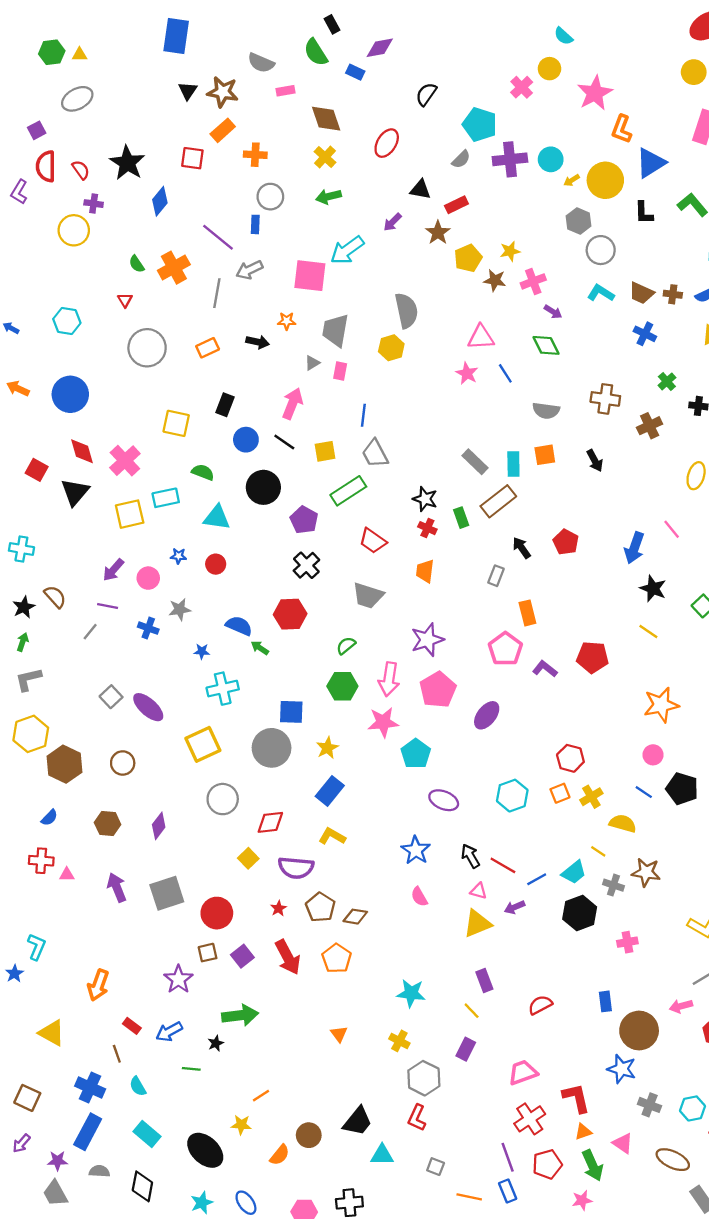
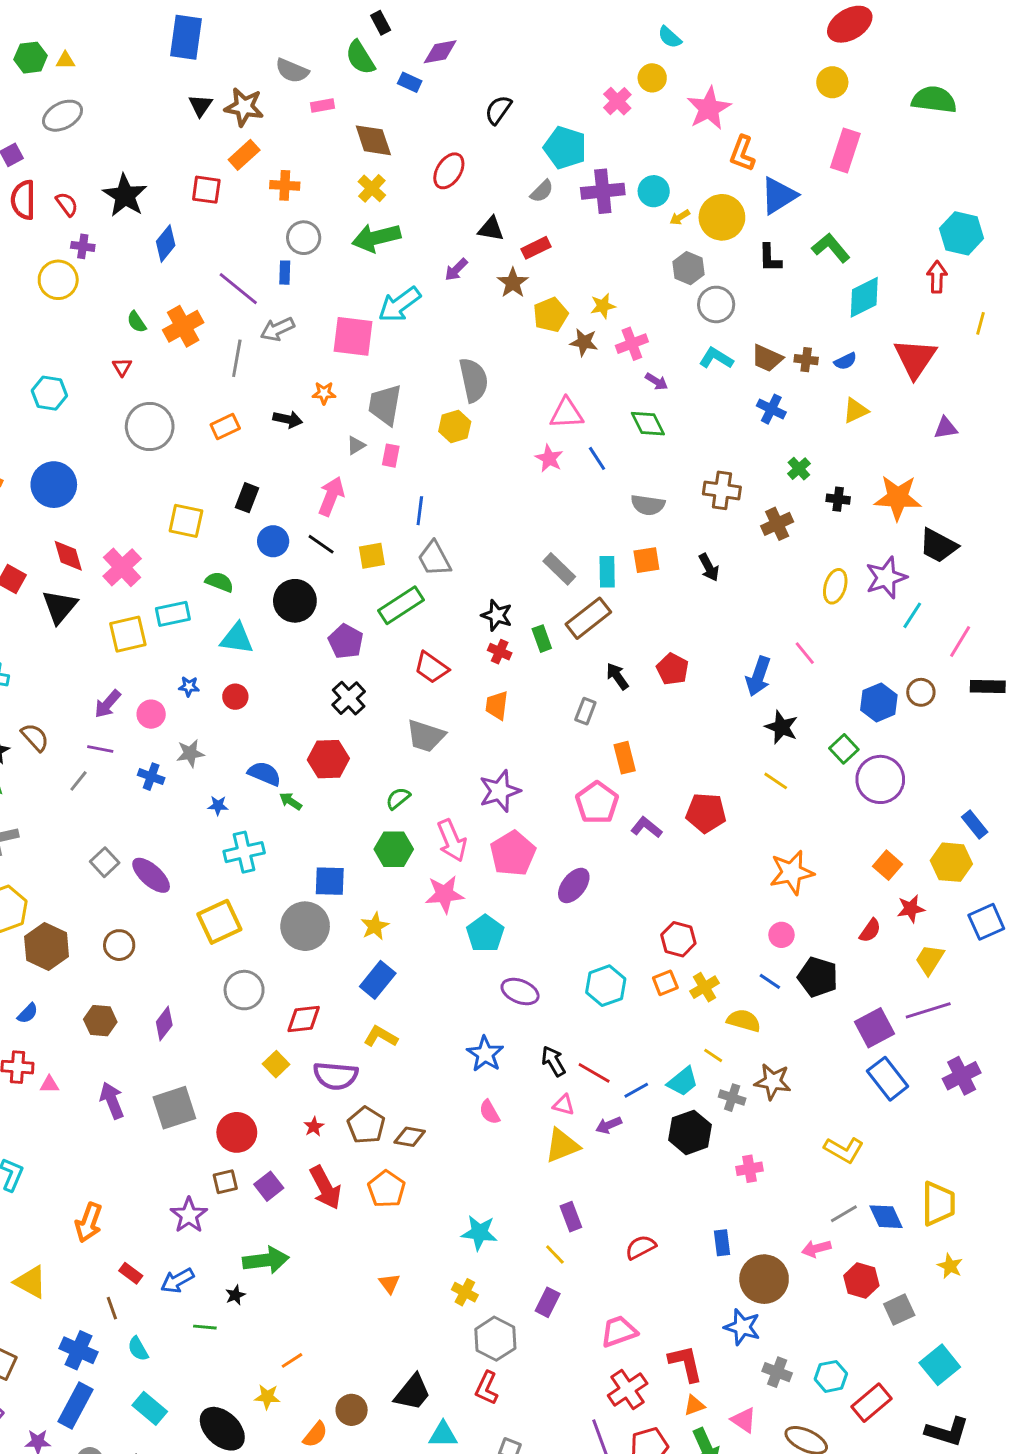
green arrow: (329, 197) -> (376, 238), size x1.5
pink arrow: (389, 679) -> (452, 840), turned -32

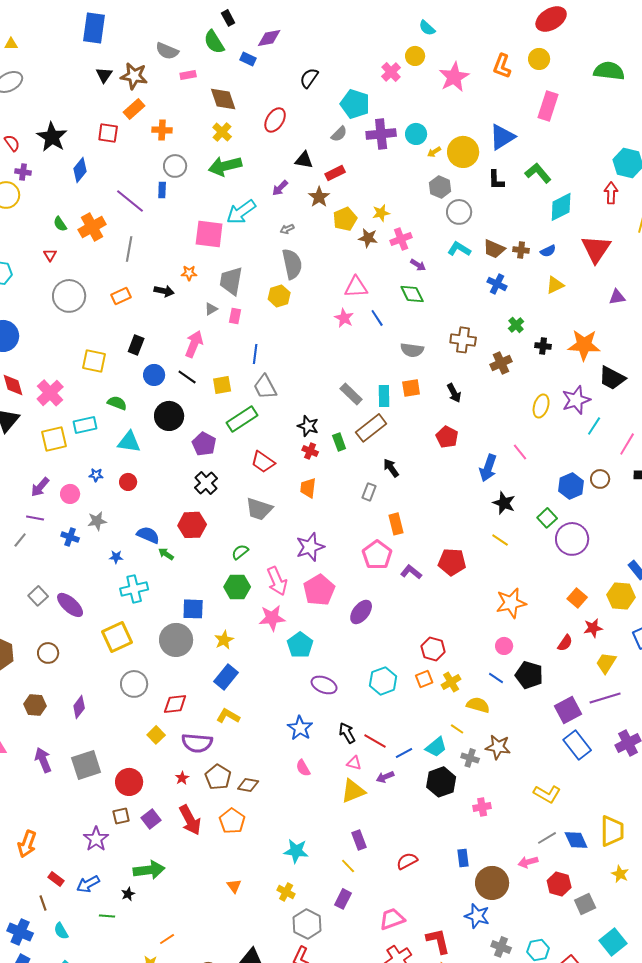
orange L-shape: (742, 153) -> (502, 66), moved
gray arrow: (277, 329) -> (287, 229), moved, size x0.6
red pentagon: (673, 669) -> (447, 437), moved

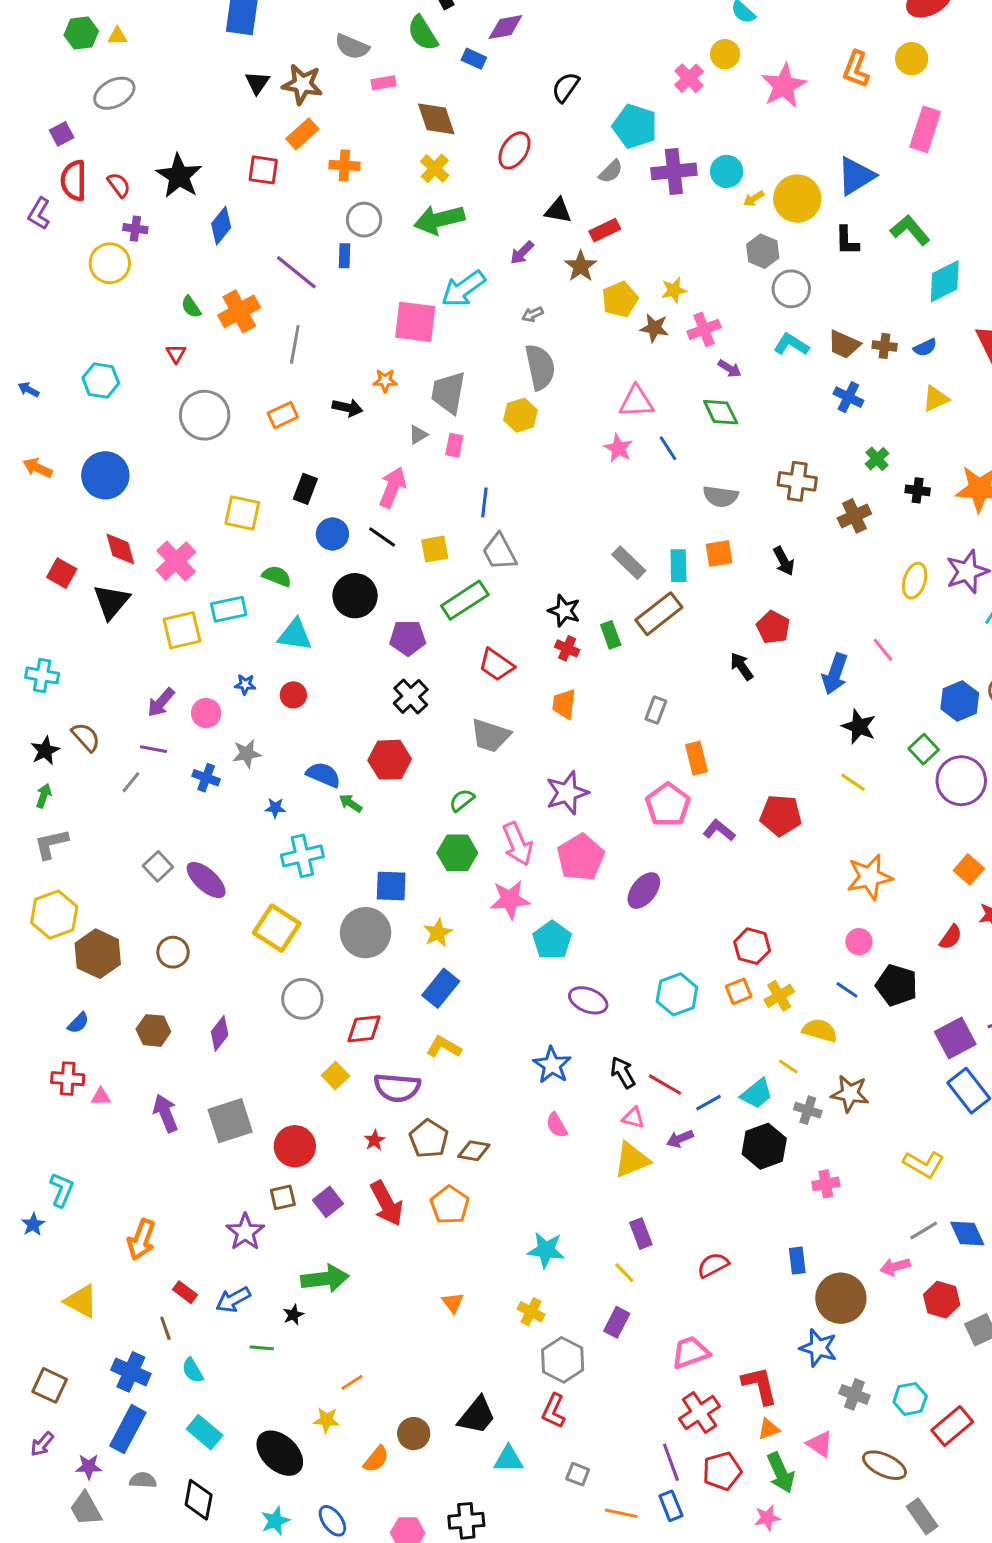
purple pentagon: (204, 444) -> (408, 638), turned -30
black arrow: (391, 468) -> (742, 666), moved
yellow square: (117, 637) -> (277, 928), turned -32

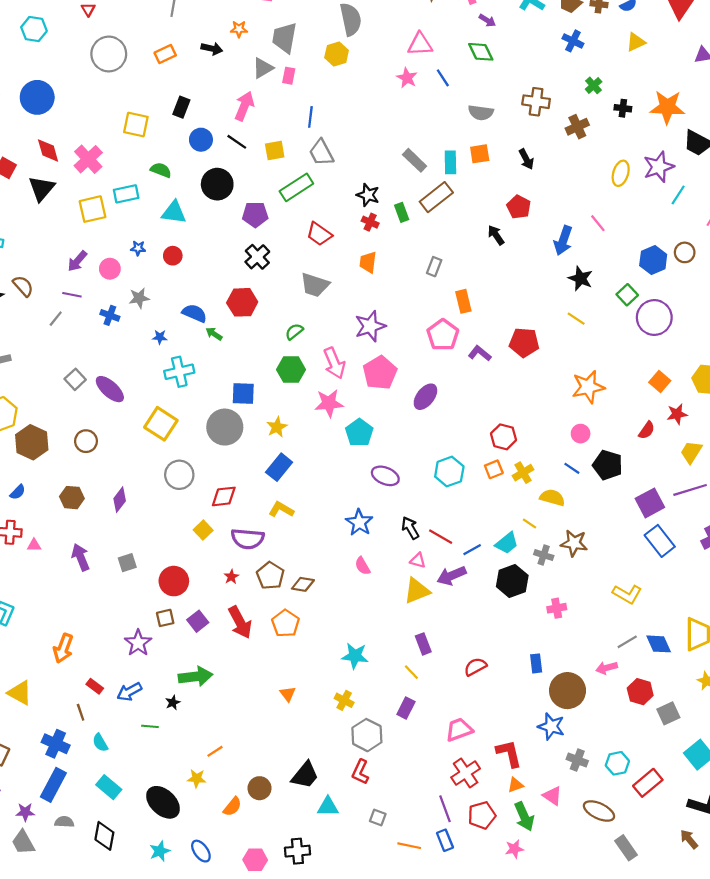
gray triangle: (418, 435) -> (263, 68), size x1.5
gray square: (230, 1121) -> (127, 563), size x0.6
purple arrow: (680, 1139) -> (451, 576), size x1.5

